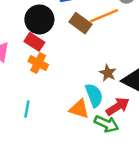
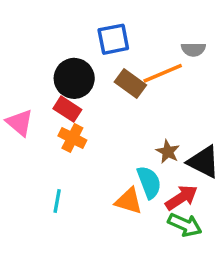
green arrow: (107, 124) -> (185, 225), moved

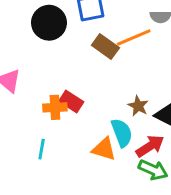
black circle: (74, 78) -> (49, 23), moved
red rectangle: (67, 109) -> (71, 101), moved
orange cross: (72, 138) -> (55, 107), moved, turned -30

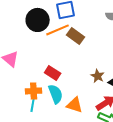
orange line: (134, 38) -> (58, 30), moved
orange cross: (55, 107) -> (34, 91), moved
cyan semicircle: (122, 133) -> (56, 94), moved

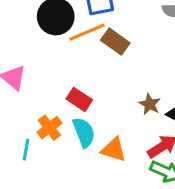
orange cross: (34, 91) -> (49, 128), turned -35
cyan line: (33, 105) -> (26, 150), moved

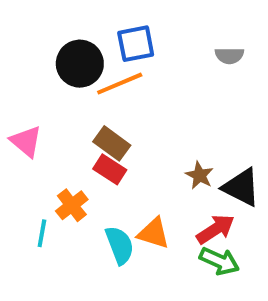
brown rectangle: (115, 42) -> (112, 143), moved
cyan semicircle: (84, 132) -> (120, 245), moved

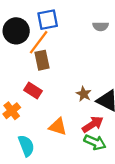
orange line: (120, 84) -> (39, 42), turned -30
brown rectangle: (112, 143) -> (42, 60), moved, turned 42
cyan semicircle: (120, 245) -> (26, 146), moved

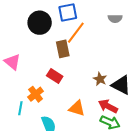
orange line: (39, 42) -> (76, 33), moved
red arrow: (93, 124) -> (108, 106), turned -120

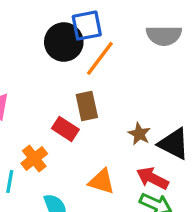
gray semicircle: (115, 19) -> (164, 35), size x1.5
black circle: (40, 23) -> (64, 42), moved
brown rectangle: (63, 49) -> (87, 106), moved

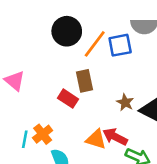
blue square: (87, 26) -> (120, 45), moved
orange cross: (34, 159) -> (43, 134), moved
red arrow: (152, 178) -> (115, 137), moved

